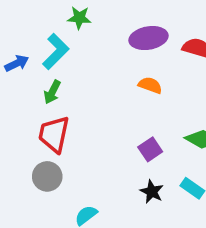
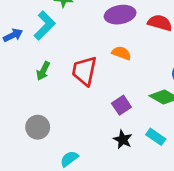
green arrow: (52, 92) -> (43, 71), moved
red trapezoid: (54, 134) -> (84, 71), moved

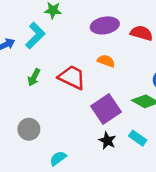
red trapezoid: (84, 71) -> (72, 77), turned 104
purple square: (121, 105) -> (106, 109), size x1.6

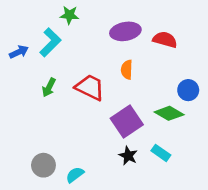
orange semicircle: (106, 61) -> (127, 70), turned -108
gray circle: (29, 129) -> (43, 165), moved

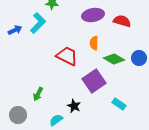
green arrow: (49, 87) -> (38, 94), moved
green diamond: (169, 113) -> (114, 59), moved
black star: (128, 156) -> (74, 106), moved
gray circle: (43, 165) -> (18, 115), moved

